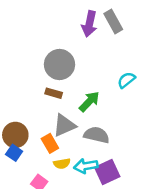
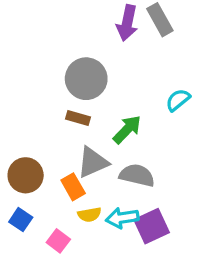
blue square: (14, 153) -> (21, 220), moved

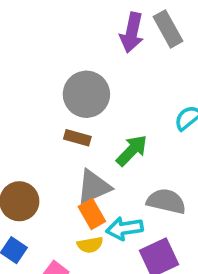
gray semicircle: (137, 175) -> (166, 201), moved
orange rectangle: (73, 187) -> (92, 214), moved
cyan arrow: (122, 218) -> (125, 228), moved

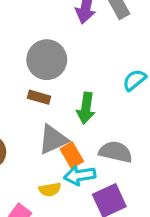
green arrow: (132, 150) -> (86, 108), turned 144
orange rectangle: (92, 214) -> (72, 155), moved

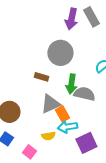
gray circle: (47, 60) -> (60, 53), moved
gray semicircle: (116, 152) -> (84, 94), moved

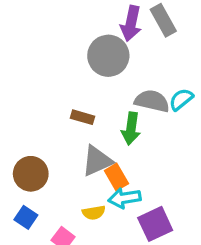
gray circle: (60, 53) -> (108, 56), moved
gray semicircle: (84, 94) -> (152, 101), moved

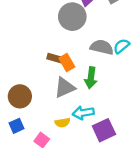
green arrow: (131, 129) -> (91, 78), moved
orange rectangle: (116, 177) -> (67, 62), moved
blue square: (26, 217) -> (17, 126), turned 32

